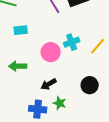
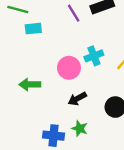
cyan rectangle: (21, 30) -> (33, 29), moved
black arrow: (49, 84) -> (77, 99), moved

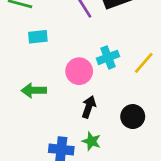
cyan rectangle: (33, 29) -> (38, 37), moved
black arrow: (77, 99) -> (89, 107), turned 138

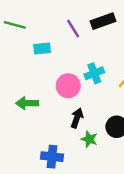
cyan rectangle: (38, 37) -> (42, 48), moved
green star: (91, 141) -> (89, 139), moved

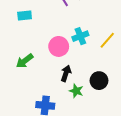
cyan rectangle: (42, 48) -> (25, 15), moved
green arrow: (27, 103) -> (25, 61), turned -36

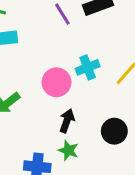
green star: (76, 91) -> (68, 150), moved

